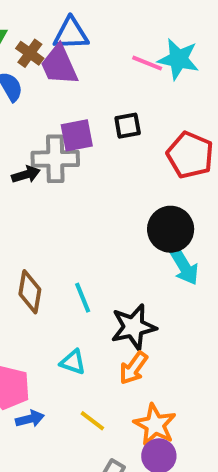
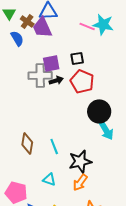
red pentagon: (190, 155) -> (82, 81), moved
black arrow: (26, 174) -> (56, 80), moved

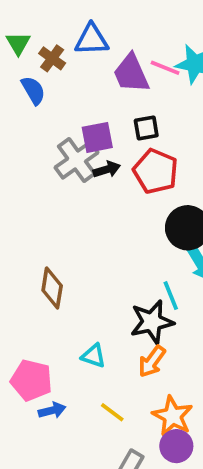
purple trapezoid: (42, 27) -> (131, 73), moved
gray cross: (40, 75) -> (77, 160), turned -35
cyan line: (54, 146) -> (171, 296), moved

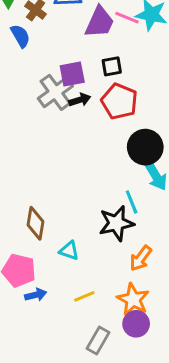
purple trapezoid: (131, 73) -> (100, 22), turned -132
brown diamond: (52, 288) -> (36, 223), moved
orange arrow: (152, 361) -> (141, 258), moved
yellow line: (112, 412) -> (84, 296), turned -60

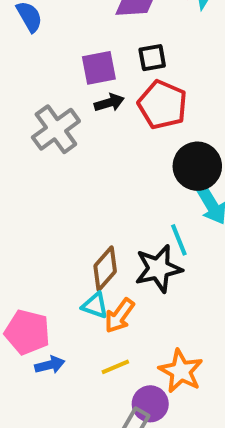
gray cross: (55, 92) -> (56, 129), moved
brown diamond: (36, 223) -> (105, 269), moved, turned 32
orange arrow: (141, 258) -> (119, 316), moved
purple circle: (136, 324) -> (150, 404), moved

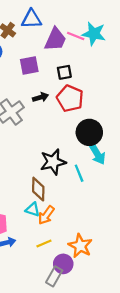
purple square: (99, 68) -> (29, 66), moved
brown diamond: (105, 269) -> (38, 189), turned -40
black star: (158, 269) -> (53, 162), moved

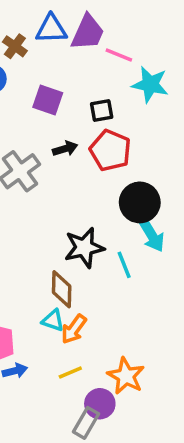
cyan star: (94, 34) -> (150, 84), moved
purple trapezoid: (55, 39) -> (88, 32), moved
purple square: (29, 66) -> (48, 100), turned 30

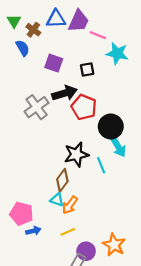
black arrow: (65, 149) -> (65, 93), size x1.6
red pentagon: (110, 150) -> (84, 107), moved
brown diamond: (62, 289) -> (62, 180), turned 35
orange star: (126, 376) -> (114, 245), moved

